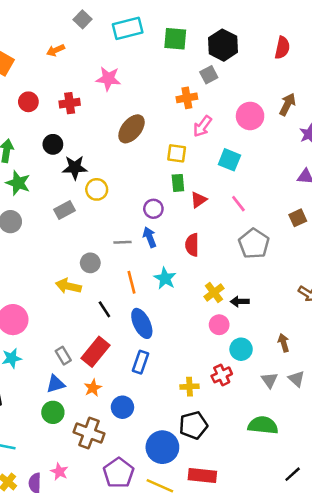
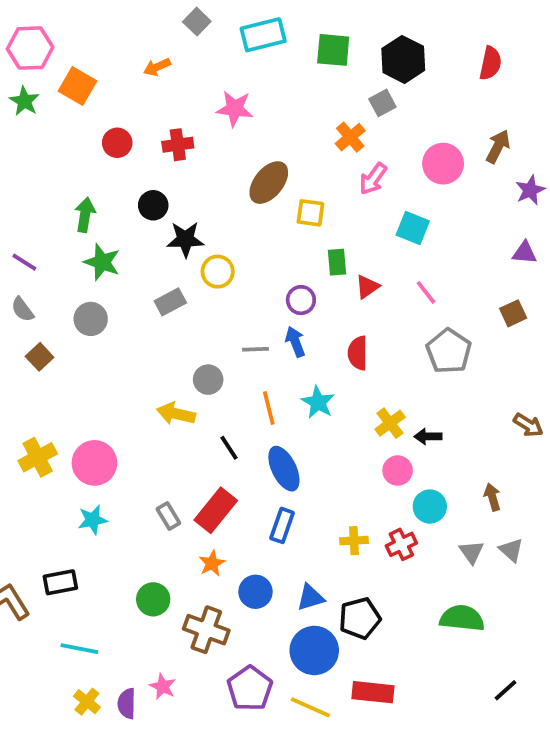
orange cross: (187, 98) -> (350, 137), turned -30
yellow square: (177, 153) -> (310, 213), moved
blue triangle: (55, 384) -> (310, 597), moved
yellow cross: (189, 387) -> (354, 541), moved

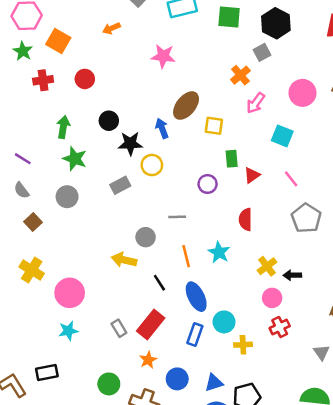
red cross: (178, 145) -> (43, 80), moved
blue arrow: (295, 342) -> (162, 128), moved
yellow cross: (38, 457) -> (32, 270), moved, turned -30
cyan circle: (430, 507) -> (224, 322), moved
red cross: (401, 544) -> (280, 327), moved

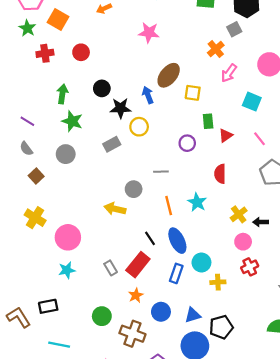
black line: (159, 283) -> (150, 238), moved

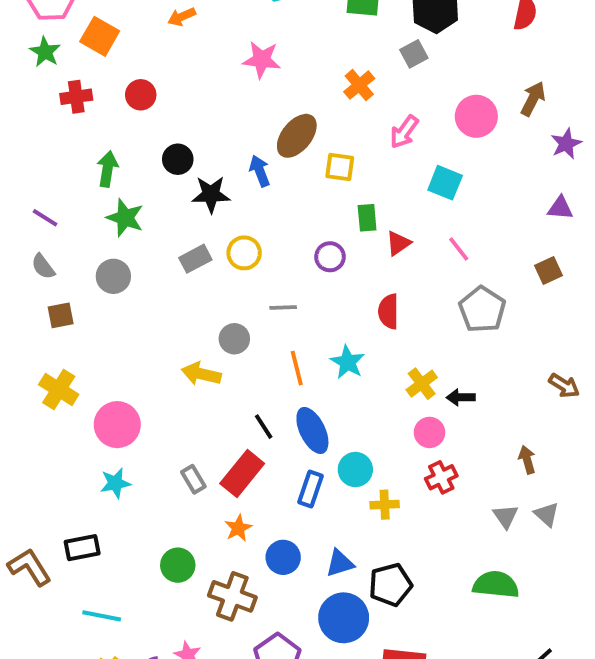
orange cross: (216, 49) -> (359, 85), moved
yellow circle: (139, 127) -> (244, 253), moved
brown square: (36, 176) -> (61, 315), turned 32

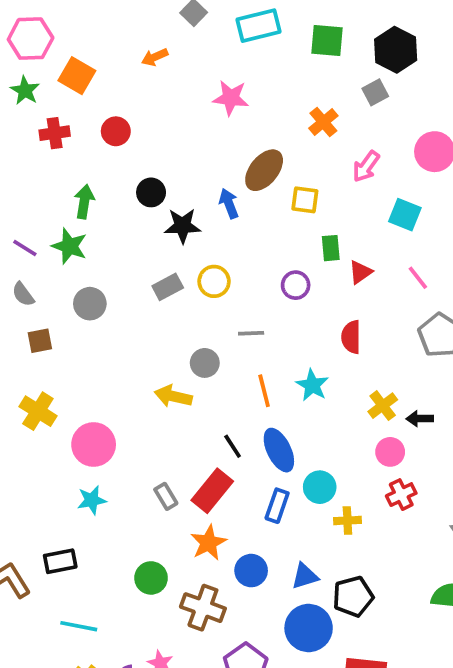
green star: (125, 218) -> (69, 246), moved
orange star: (238, 528) -> (208, 543), size x1.4

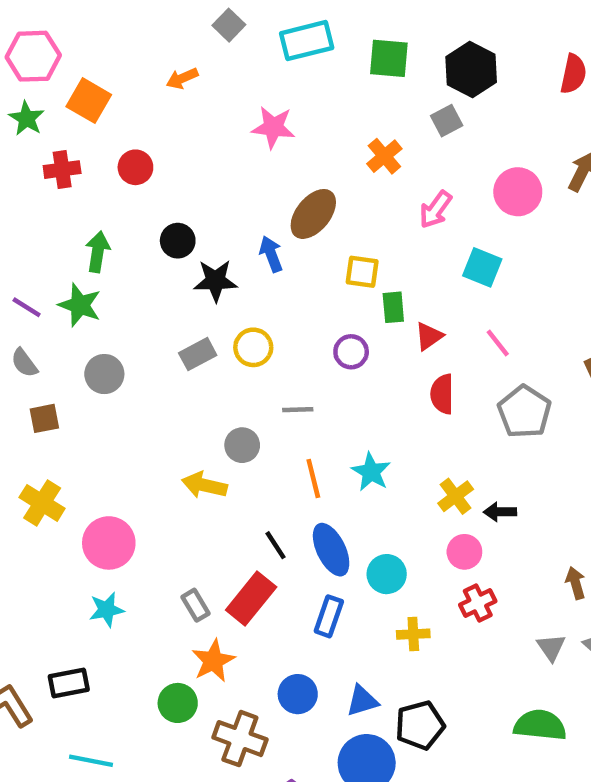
yellow square: (305, 200) -> (362, 272), moved
red semicircle: (351, 337) -> (442, 394), moved
cyan circle: (320, 487) -> (387, 574), moved
orange star: (208, 543) -> (213, 661), moved

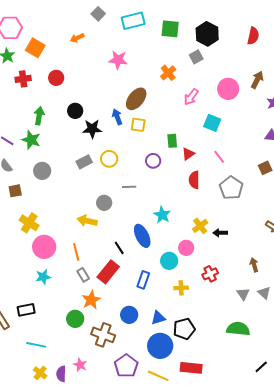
yellow square: (362, 272) -> (138, 125), moved
orange line: (313, 478) -> (76, 252), moved
yellow cross: (42, 503) -> (29, 223), moved
blue ellipse: (331, 550) -> (142, 236), moved
pink circle: (464, 552) -> (186, 248), moved

